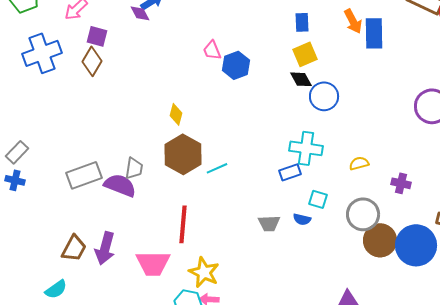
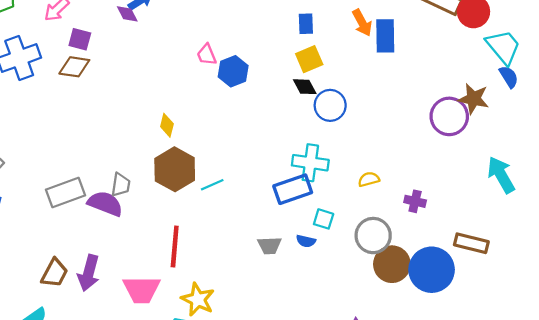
brown diamond: (92, 61) -> (74, 67), turned 68
blue rectangle: (290, 172) -> (293, 189), size x1.6

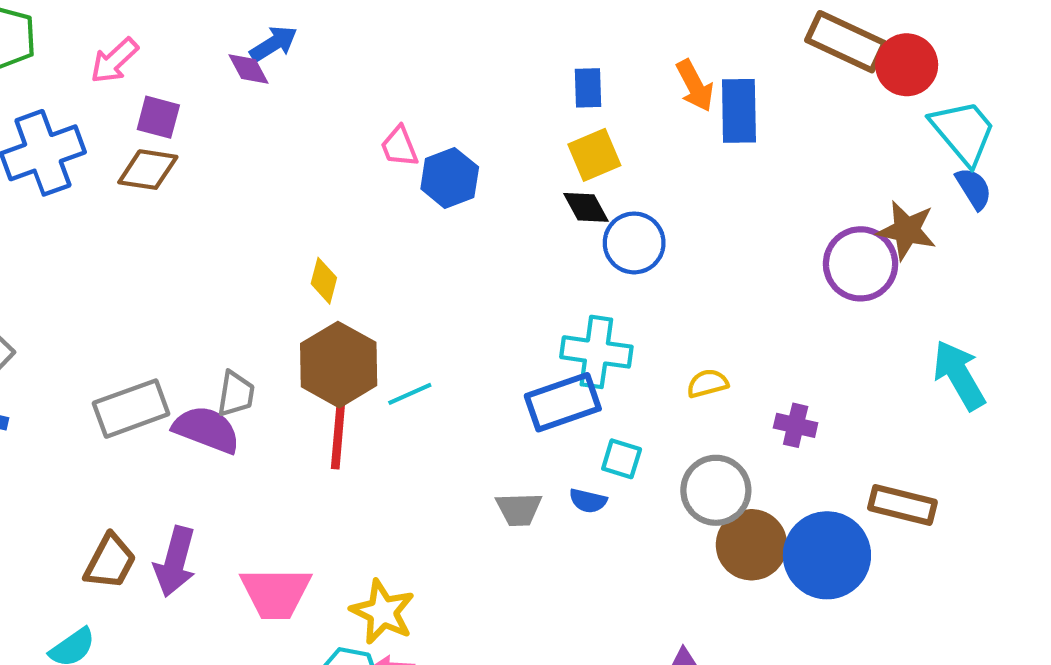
red line: (175, 247) -> (339, 430), moved

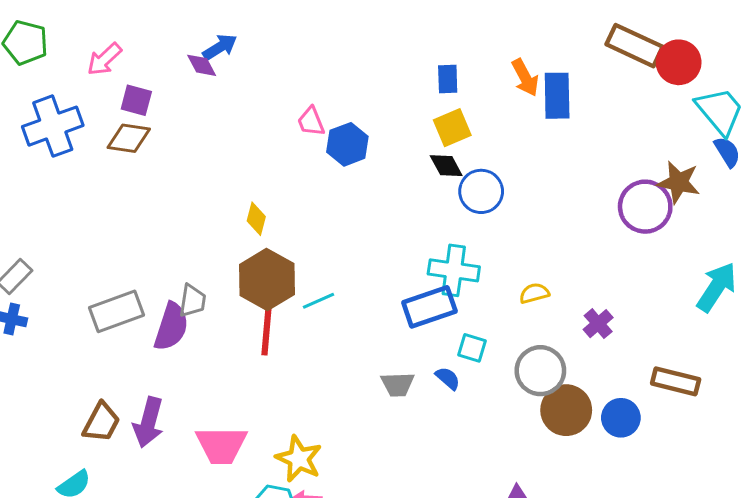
cyan arrow: (959, 375) -> (717, 287), turned 63
purple cross: (796, 425) -> (598, 324), turned 36
purple semicircle: (207, 430) -> (171, 327), turned 87
blue semicircle: (588, 501) -> (448, 378), turned -152
blue circle: (827, 555) -> (621, 418), size x0.6

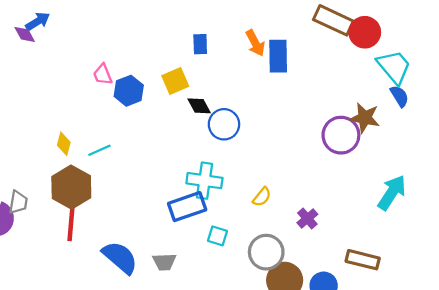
yellow square: (452, 128) -> (175, 81), moved
yellow semicircle: (534, 293) -> (262, 197), turned 144
cyan line: (319, 301) -> (99, 150), moved
blue semicircle: (448, 378) -> (120, 258), moved, size x2.0

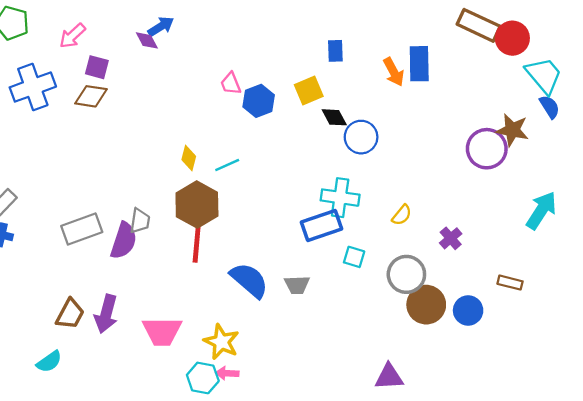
orange arrow: (255, 43) -> (394, 72), moved
brown rectangle: (363, 260) -> (510, 283), size x0.7

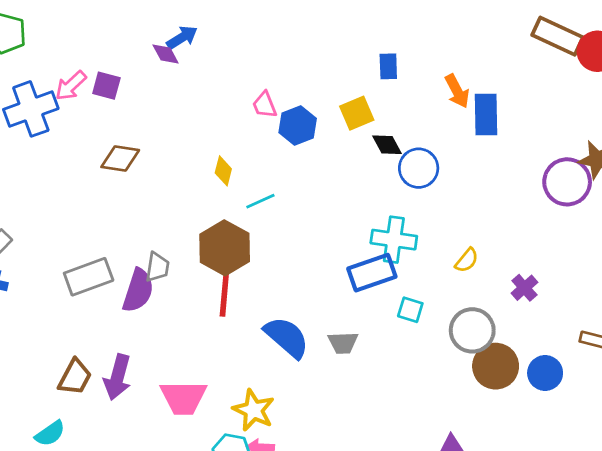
pink arrow: (72, 36) -> (71, 86), moved
blue rectangle: (419, 64) -> (486, 114), moved
brown diamond: (91, 96) -> (120, 158), moved
yellow diamond: (189, 158) -> (223, 171), moved

